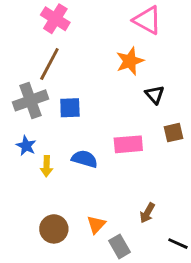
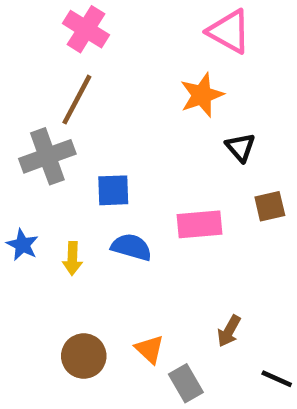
blue square: (70, 108) -> (113, 190), moved
blue star: (26, 146) -> (22, 245), moved
orange triangle: (96, 225) -> (150, 349), turned -30

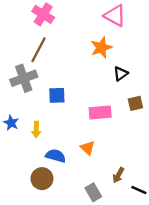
black triangle: (240, 147) -> (121, 74), turned 35
blue semicircle: (131, 247) -> (56, 156), moved
brown arrow: (229, 331) -> (118, 175), moved
orange triangle: (150, 349) -> (88, 148), moved

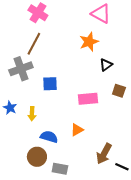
brown square: (135, 103) -> (119, 91), turned 32
orange triangle: (88, 148) -> (77, 130), turned 48
brown arrow: (118, 175) -> (104, 154), size x1.5
gray rectangle: (93, 192) -> (60, 169), moved, turned -49

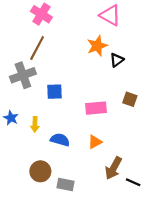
black triangle: (106, 65) -> (117, 60), moved
orange triangle: (77, 130) -> (95, 142), moved
blue semicircle: (49, 137) -> (60, 140), moved

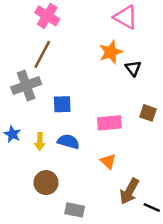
black triangle: (117, 60) -> (133, 68), turned -32
blue semicircle: (60, 140) -> (68, 142), moved
orange triangle: (95, 142) -> (108, 161), turned -48
brown circle: (40, 171) -> (46, 183), moved

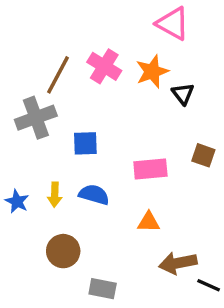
pink cross: (47, 16) -> (104, 66), moved
blue star: (12, 134) -> (17, 201), moved
orange triangle: (108, 161) -> (149, 222), turned -42
brown arrow: (129, 191) -> (178, 263), turned 50

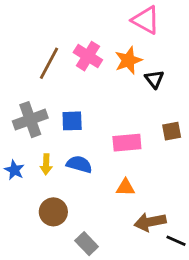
gray cross: (36, 118) -> (30, 120), moved
brown square: (203, 155) -> (172, 131), turned -30
gray rectangle: (103, 289) -> (87, 244), turned 35

